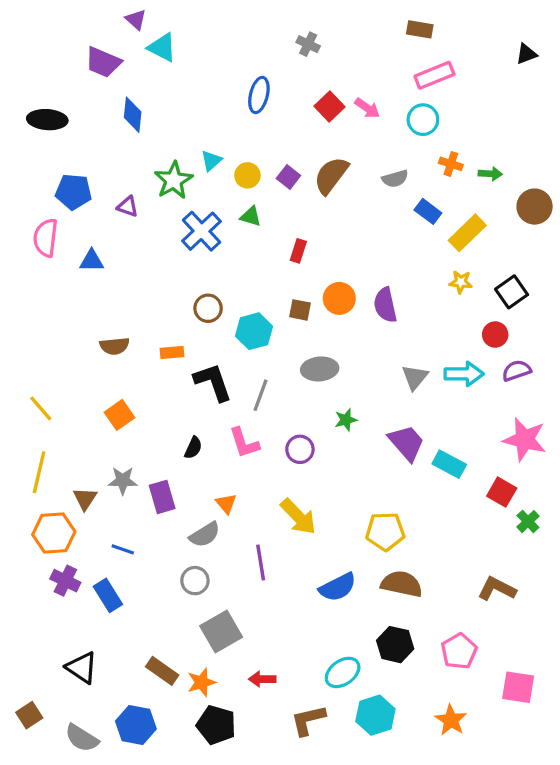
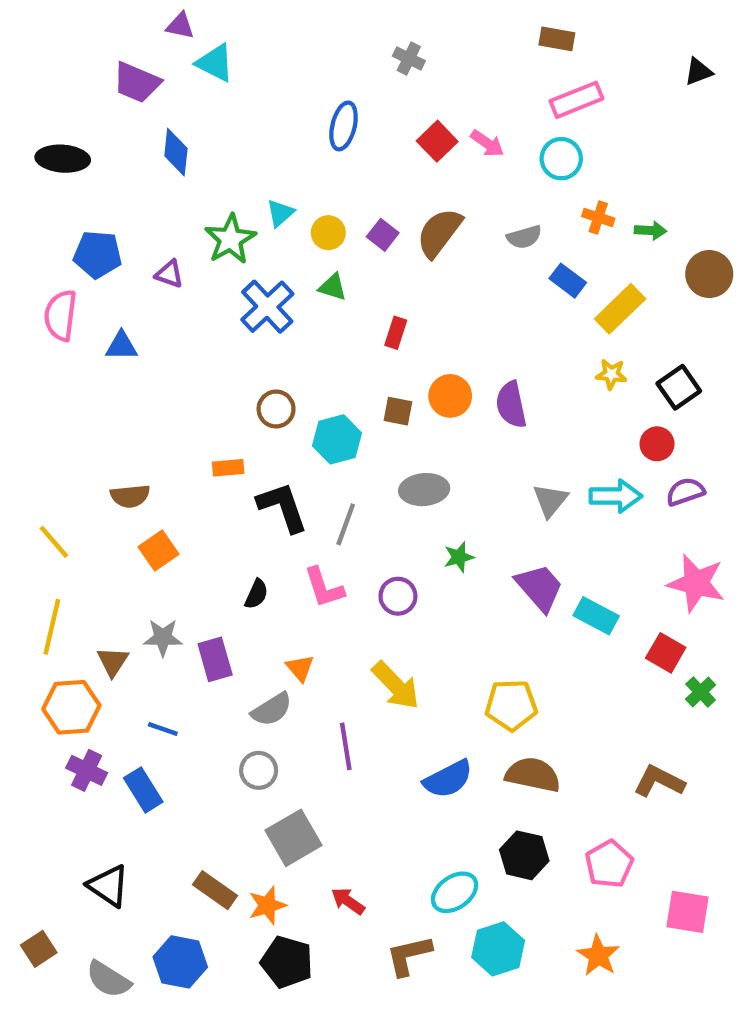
purple triangle: (136, 20) -> (180, 26), turned -30
brown semicircle: (115, 346) -> (130, 496), moved
red arrow: (262, 679) -> (348, 901), turned 35

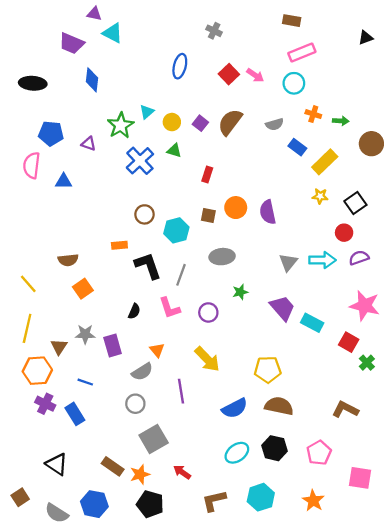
cyan ellipse: (455, 892) -> (237, 453), moved

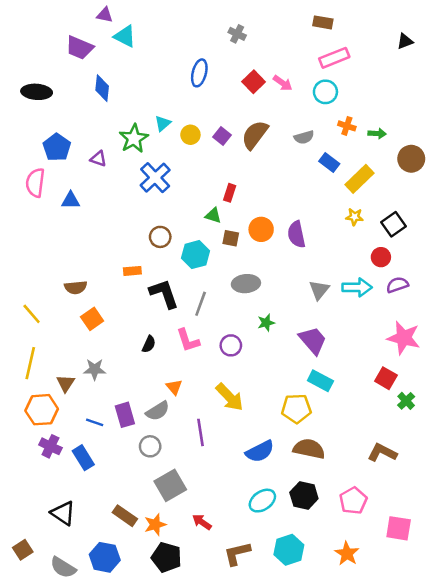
blue pentagon: (51, 133) -> (57, 147), turned 30
green triangle: (174, 151) -> (213, 215), moved
cyan rectangle: (312, 323) -> (320, 381), moved
purple rectangle: (113, 346) -> (125, 415), moved

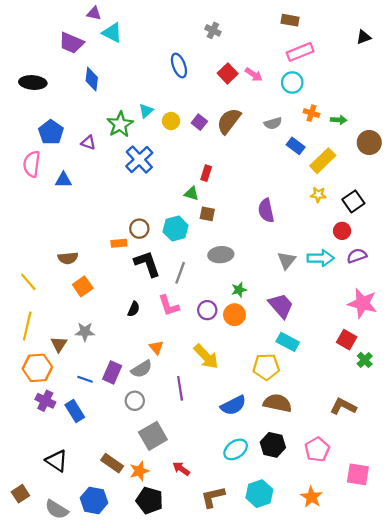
blue ellipse: (199, 73) -> (179, 66), turned -35
orange circle: (261, 229) -> (234, 315), moved
brown circle: (160, 237) -> (139, 229), moved
purple rectangle: (125, 415) -> (112, 372), turned 40

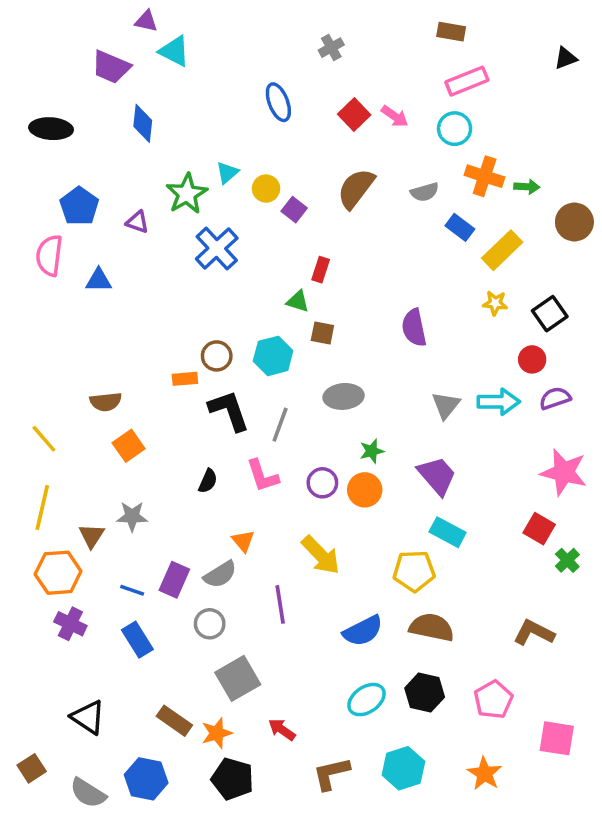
gray cross: (213, 30) -> (331, 48), turned 35
orange cross: (311, 113) -> (485, 176), size x1.5
purple square: (199, 122) -> (294, 210), moved
blue rectangle: (75, 411) -> (137, 640), moved

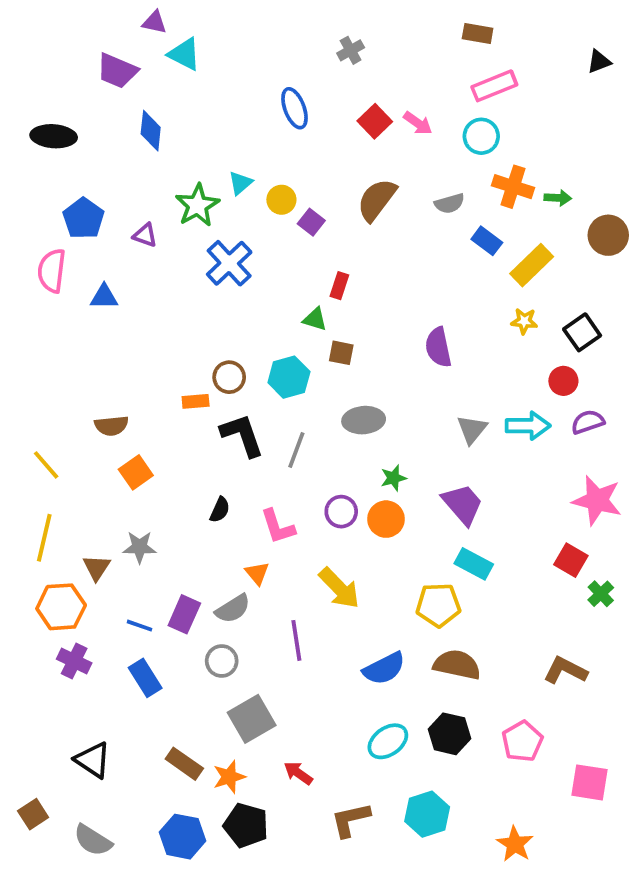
pink L-shape: (262, 476) -> (278, 527), moved
orange star: (485, 774) -> (515, 844), moved
blue hexagon: (146, 779) -> (182, 837), moved

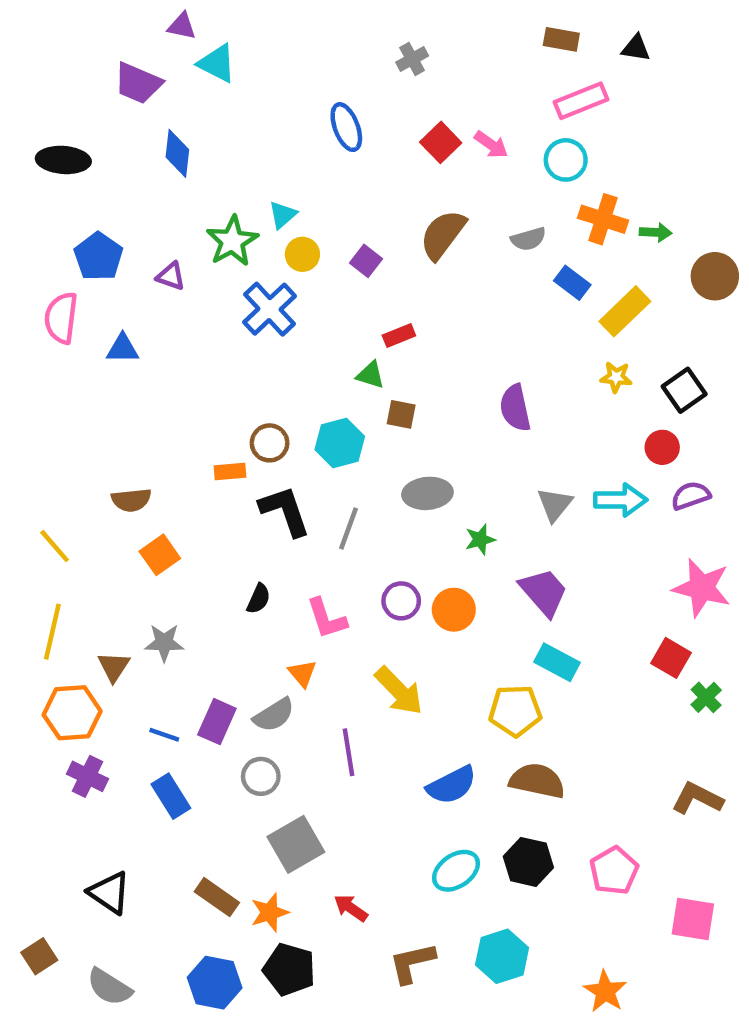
black triangle: (599, 62) -> (636, 48), moved, turned 30
yellow circle: (281, 200) -> (302, 254), moved
red rectangle: (339, 286) -> (399, 335), turned 50
green star: (393, 478) -> (480, 539), moved
brown L-shape: (565, 670) -> (697, 798), moved

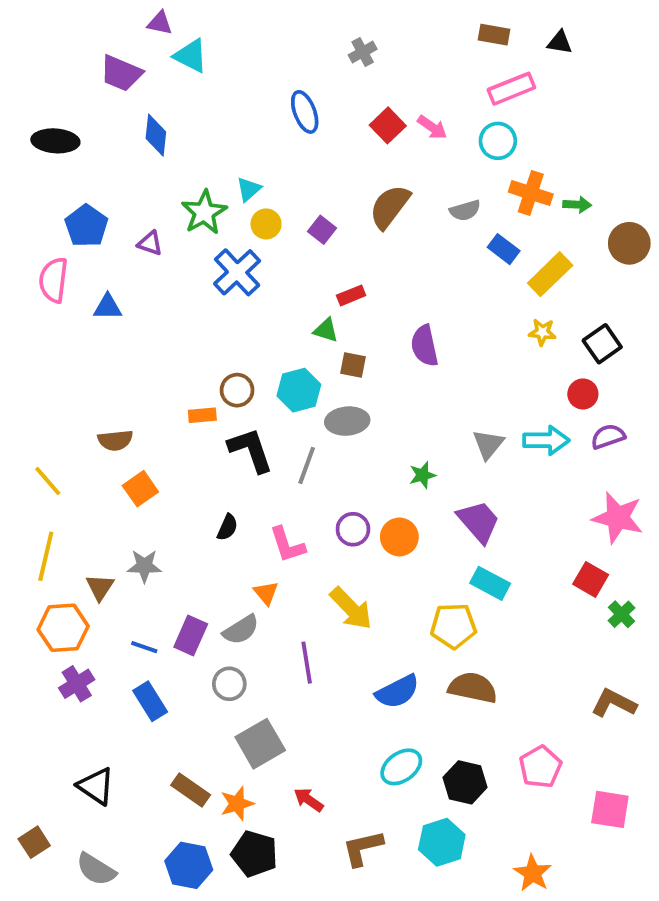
purple semicircle: (515, 408) -> (424, 346), moved
gray ellipse: (427, 493) -> (347, 421), moved
purple cross: (87, 776) -> (77, 684), turned 32
black hexagon: (528, 862) -> (465, 782), moved

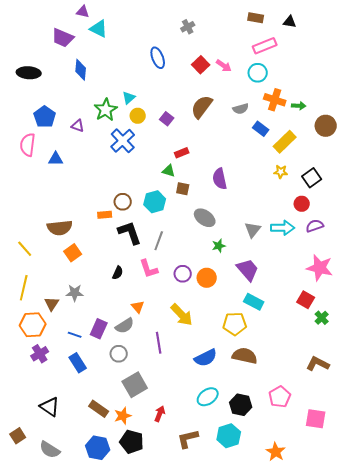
gray ellipse: (347, 421) -> (205, 218), moved, turned 40
brown semicircle: (115, 440) -> (60, 228), size x1.4
pink L-shape: (287, 545) -> (149, 269), moved
red arrow: (309, 800) -> (160, 414), turned 77

